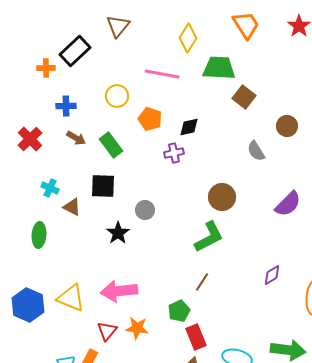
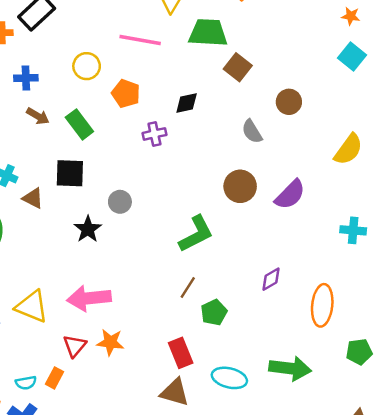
black diamond: (189, 127) -> (187, 103), moved
brown circle: (222, 197) -> (240, 186), moved
green pentagon: (179, 311) -> (214, 312), moved

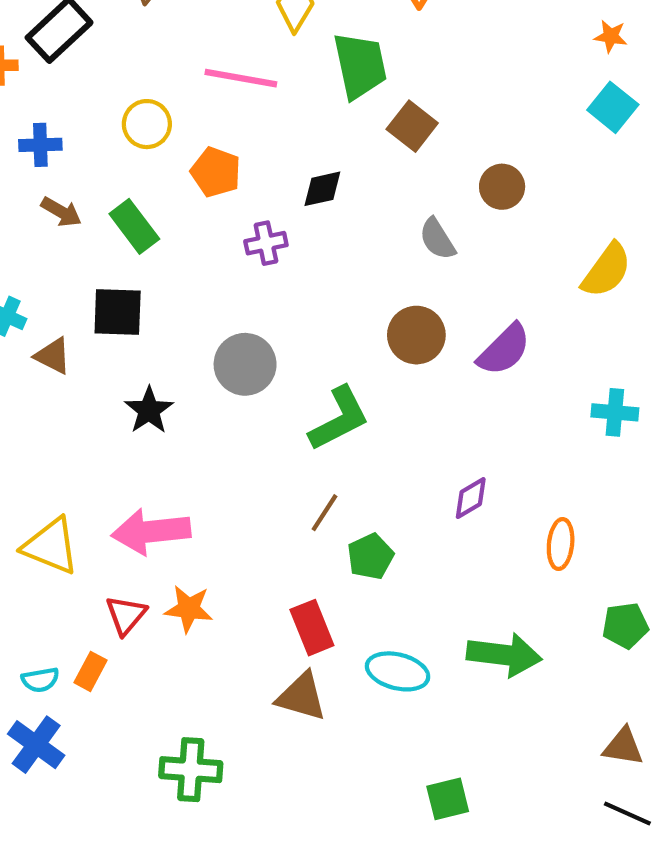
green trapezoid: (208, 33) -> (360, 66), turned 75
gray circle: (120, 202) -> (245, 364), moved, size x1.5
orange ellipse: (322, 305) -> (561, 544), size x0.7

